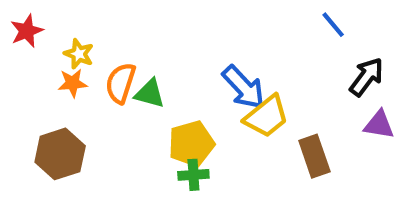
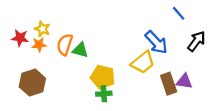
red star: (27, 31) -> (20, 38), moved, turned 30
blue arrow: (244, 87) -> (156, 42), moved
purple triangle: (379, 125) -> (184, 81), moved
yellow pentagon: (191, 144) -> (103, 77), turned 30

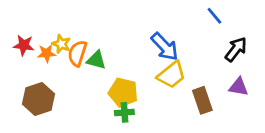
yellow star: (42, 29) -> (61, 44), moved
blue arrow: (156, 42) -> (165, 47), moved
purple triangle: (184, 81) -> (239, 87), moved

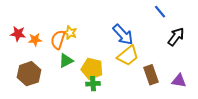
yellow star: (61, 44) -> (70, 33), moved
green triangle: (96, 60) -> (66, 61), moved, turned -42
purple triangle: (239, 87) -> (179, 81), moved

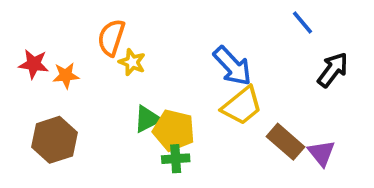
orange semicircle: (58, 40) -> (111, 38), moved
green triangle: (66, 61) -> (147, 119), moved
brown rectangle: (151, 75) -> (285, 142), turned -30
purple triangle: (179, 81) -> (321, 153), moved, turned 42

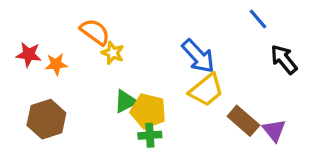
orange semicircle: (111, 38) -> (95, 32), turned 108
black arrow: (333, 70) -> (284, 59), turned -76

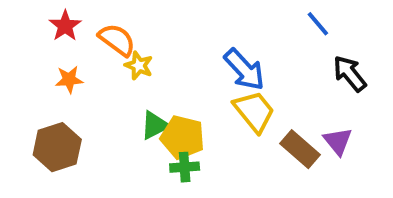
red star: (29, 54) -> (65, 26), moved, turned 30
yellow trapezoid: (206, 90) -> (254, 111), turned -90
purple triangle: (274, 130) -> (338, 141), moved

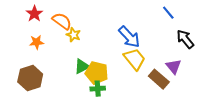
purple triangle: (338, 141) -> (174, 66), moved

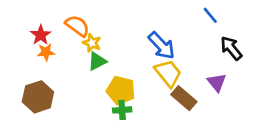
red star: (34, 14) -> (41, 35), moved
green triangle: (82, 66) -> (97, 61), moved
brown rectangle: (159, 79) -> (184, 98), moved

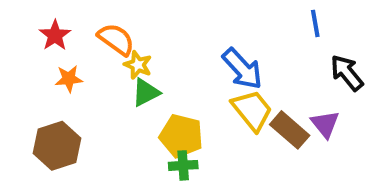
blue line: (210, 15) -> (315, 23), turned 30
red star: (41, 35) -> (55, 35), moved
brown rectangle: (184, 98) -> (290, 130), moved

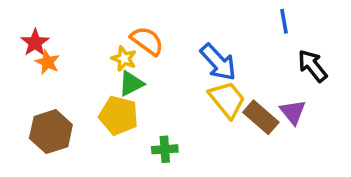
red star: (55, 35) -> (35, 43), moved
orange semicircle: (116, 39) -> (147, 41), moved
orange star: (69, 79) -> (47, 62), moved, turned 30
yellow pentagon: (181, 136) -> (119, 116), moved

